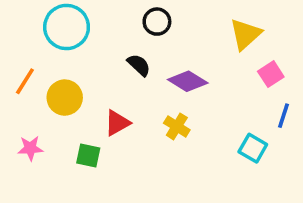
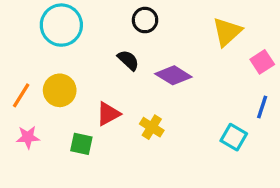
pink square: (271, 74) -> (262, 62), moved
orange line: (25, 81) -> (21, 95), moved
yellow cross: (177, 126) -> (152, 127), moved

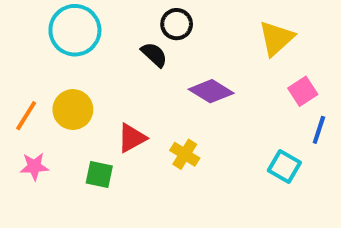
black semicircle: (128, 60) -> (154, 55), moved
pink square: (262, 62) -> (303, 91), moved

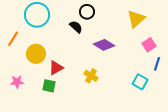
orange line: (26, 116) -> (13, 39), moved
red triangle: (132, 138) -> (56, 68), moved

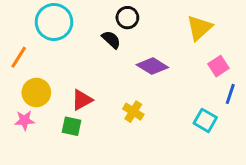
yellow circle: (36, 54) -> (36, 92), moved

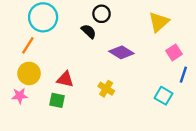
orange line: (19, 57) -> (28, 45), moved
red triangle: (82, 100) -> (65, 79), turned 42

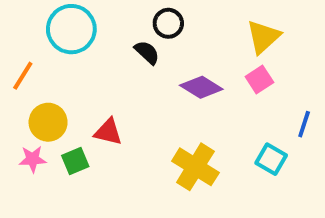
orange line: (28, 45) -> (23, 76), moved
pink square: (174, 52) -> (259, 80), moved
yellow cross: (106, 89) -> (195, 167), moved, size x1.6
green square: (57, 100) -> (75, 161), moved, turned -35

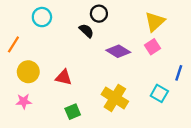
cyan circle: (71, 29) -> (42, 17), size x0.7
pink star: (33, 159) -> (24, 101), moved
green square: (75, 161) -> (73, 112), moved

